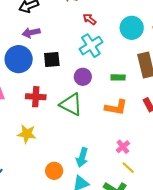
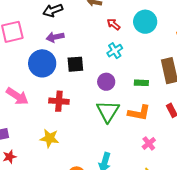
cyan circle: (132, 28) -> (145, 22), moved
cyan cross: (91, 46) -> (115, 51), size x0.7
green triangle: (71, 104) -> (108, 111), moved, turned 35
pink cross: (123, 147) -> (149, 143), moved

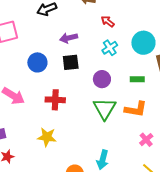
cyan circle: (145, 22) -> (143, 43), moved
purple arrow: (55, 37) -> (69, 38), moved
blue circle: (42, 63) -> (37, 62), size x0.7

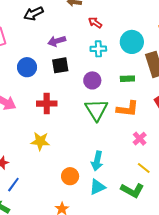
cyan cross: (110, 48) -> (98, 49), turned 35

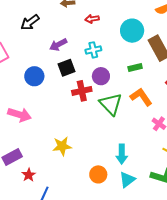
red arrow: (95, 23) -> (92, 19), turned -32
cyan cross: (98, 49) -> (93, 50), moved
red cross: (47, 104) -> (82, 91), moved
orange L-shape: (128, 109) -> (141, 97), turned -120

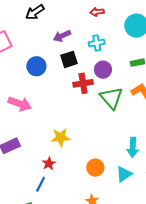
cyan arrow: (122, 154) -> (133, 147), moved
red star: (29, 175) -> (49, 164), moved

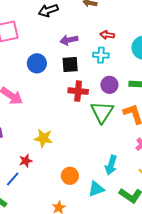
red arrow: (97, 12) -> (107, 35), moved
purple circle: (103, 70) -> (109, 85), moved

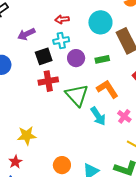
black square: (70, 64) -> (44, 56), moved
purple circle: (109, 85) -> (76, 58), moved
cyan arrow: (111, 165) -> (98, 116), moved, turned -36

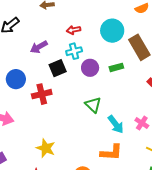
red cross: (48, 81) -> (42, 94), moved
orange L-shape: (107, 89) -> (111, 152), moved, turned 130
green triangle: (77, 95) -> (93, 105), size x0.7
yellow star: (27, 136) -> (46, 148), turned 30

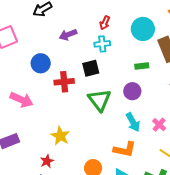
red arrow: (74, 30) -> (105, 23), turned -64
black square: (58, 68) -> (91, 68), moved
purple circle: (90, 68) -> (132, 91), moved
green triangle: (93, 105) -> (99, 100), moved, size x1.4

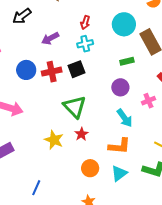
red cross: (64, 82) -> (52, 72), moved
green triangle: (99, 100) -> (75, 107), moved
pink cross: (159, 125) -> (148, 101), moved, turned 32
red star: (47, 161) -> (81, 134), moved

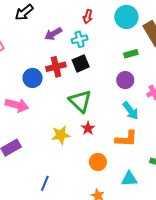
cyan cross: (85, 44) -> (80, 39), moved
blue circle: (26, 70) -> (33, 78), moved
yellow star: (54, 140) -> (61, 135), turned -30
cyan triangle: (119, 173) -> (129, 179), moved, turned 36

